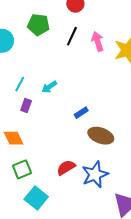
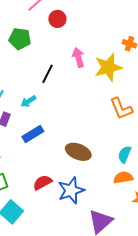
black line: (72, 36) -> (47, 74), moved
blue rectangle: (81, 113) -> (33, 134), moved, size x1.5

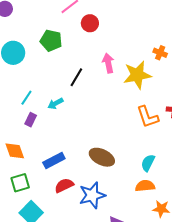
blue rectangle: (33, 134) -> (54, 161), moved

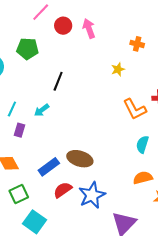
pink arrow: (108, 63) -> (89, 28), moved
yellow star: (137, 75) -> (118, 69), size x0.5
brown ellipse: (102, 157) -> (80, 159), moved
cyan semicircle: (148, 163) -> (142, 144), moved

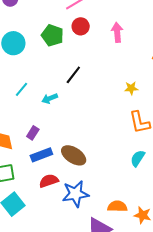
red circle: (63, 26) -> (81, 26), moved
yellow star: (118, 69) -> (131, 88), moved
purple rectangle: (19, 130) -> (33, 133), moved
orange semicircle: (143, 178) -> (117, 206), moved

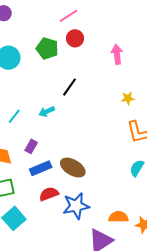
pink arrow: (117, 32) -> (117, 54), moved
cyan line: (21, 89) -> (14, 116), moved

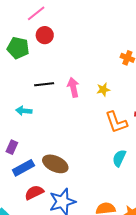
pink arrow: (117, 54) -> (73, 87), moved
black line: (69, 87) -> (44, 84), turned 54
cyan arrow: (47, 112) -> (24, 111), turned 35

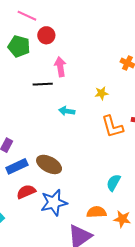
pink line: (36, 13) -> (27, 16), moved, turned 60
pink arrow: (73, 87) -> (60, 67), moved
cyan arrow: (24, 111) -> (67, 111), moved
cyan semicircle: (119, 158) -> (113, 183), moved

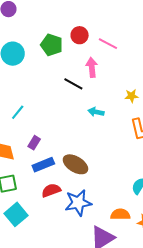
pink line: (27, 16) -> (108, 44), moved
black line: (43, 84) -> (73, 84), turned 30

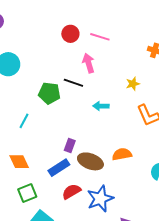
green pentagon: (52, 45) -> (49, 93), moved
purple rectangle: (34, 143) -> (70, 145), moved
orange semicircle: (120, 214) -> (122, 154), moved

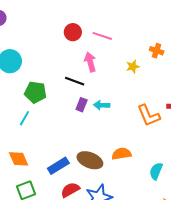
yellow star: (133, 84) -> (133, 67), moved
green pentagon: (49, 93) -> (35, 92), moved
purple rectangle: (70, 145) -> (82, 105), moved

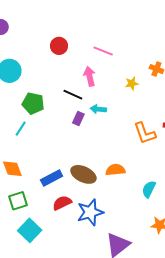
red circle: (73, 32) -> (59, 46), moved
cyan arrow: (102, 105) -> (98, 109), moved

